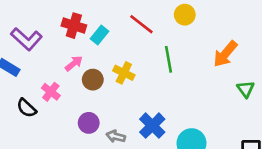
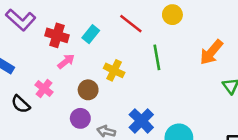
red cross: (74, 26) -> (57, 35), moved
purple L-shape: (26, 39) -> (21, 20), moved
brown circle: (93, 80) -> (88, 90), moved

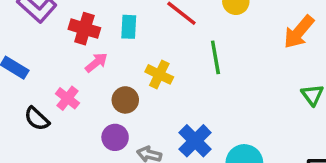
cyan rectangle: (91, 34) -> (129, 27), turned -36
orange arrow: (211, 52) -> (299, 32), moved

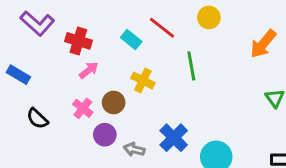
cyan rectangle: (129, 27) -> (131, 39), moved, turned -54
pink cross: (67, 98) -> (83, 108), moved

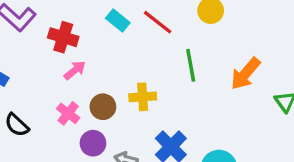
cyan rectangle: (131, 39) -> (118, 21), moved
orange arrow: (263, 44) -> (245, 74), moved
yellow cross: (143, 80) -> (143, 97), moved, turned -30

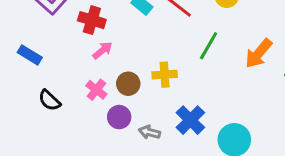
green line: (191, 65) -> (209, 46), turned 40

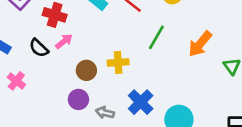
pink cross: (96, 90) -> (16, 81), moved
black semicircle: (49, 100) -> (39, 48), moved

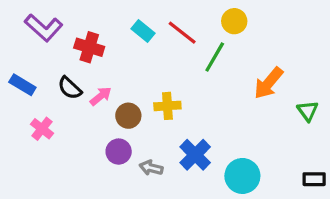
green line: (156, 37) -> (215, 57), moved
pink arrow: (64, 41) -> (101, 96), moved

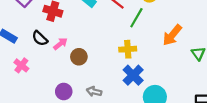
yellow cross: (167, 106) -> (128, 49), moved
purple circle: (119, 152) -> (64, 91), moved
blue cross: (195, 155) -> (133, 75), moved

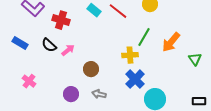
green line: (136, 18) -> (144, 37), moved
brown circle: (79, 57) -> (91, 69), moved
pink cross: (21, 65) -> (29, 81), moved

